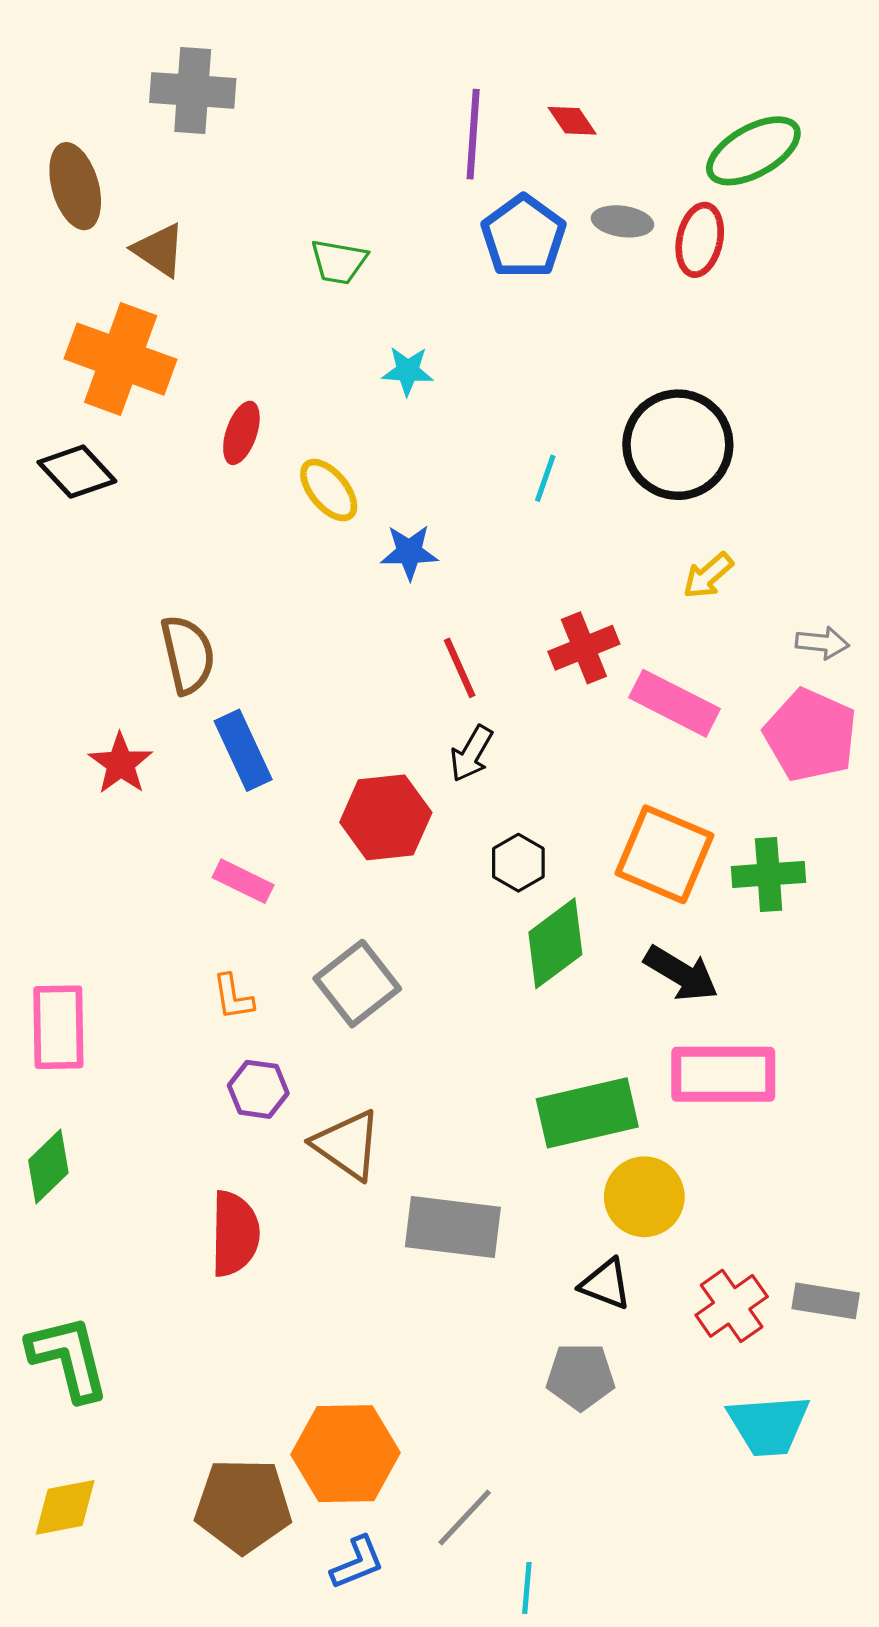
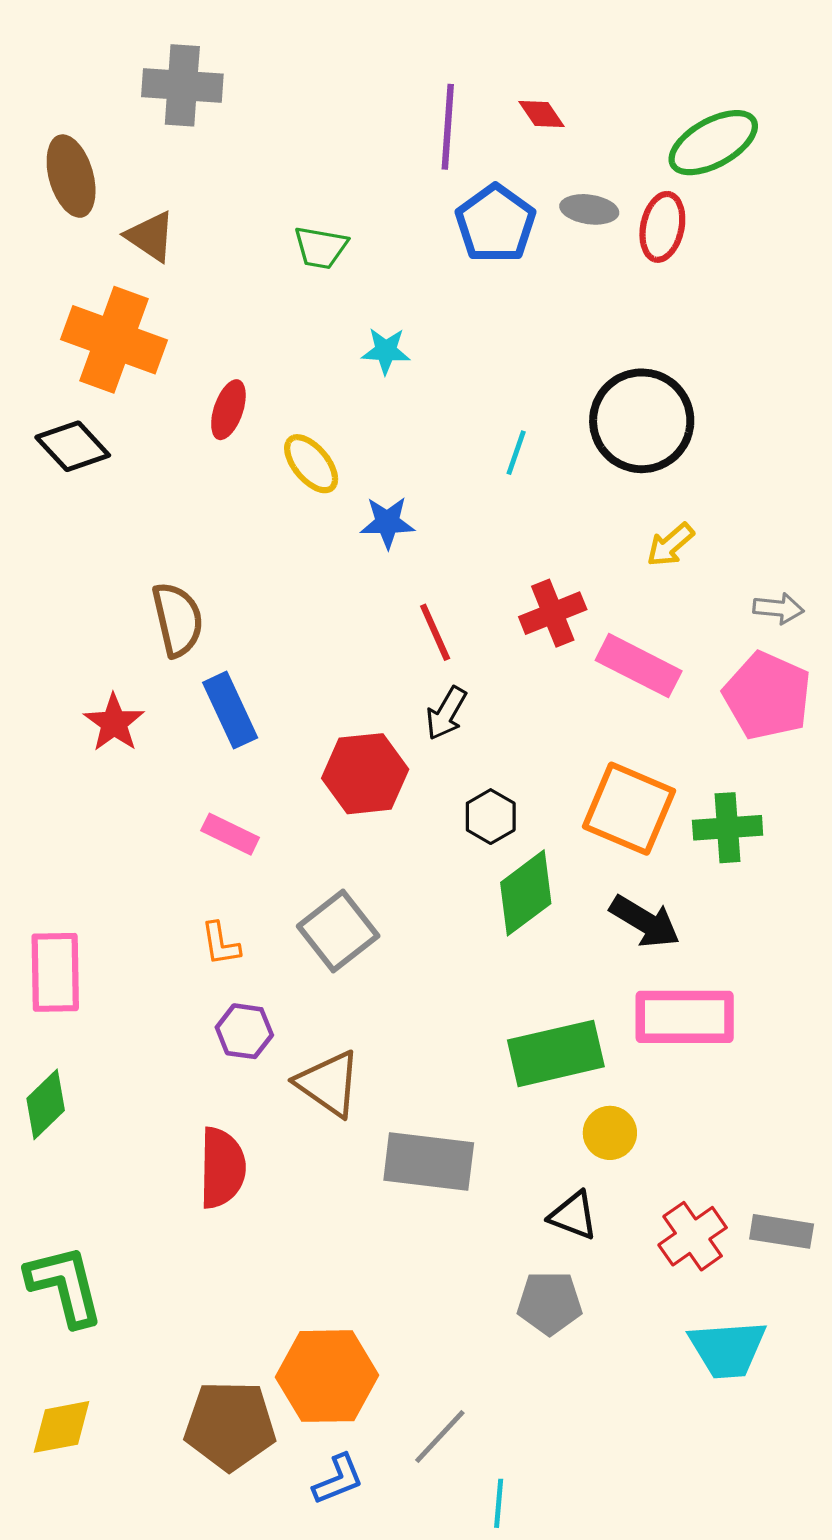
yellow circle: (644, 1197) -> (610, 1133), size x0.7

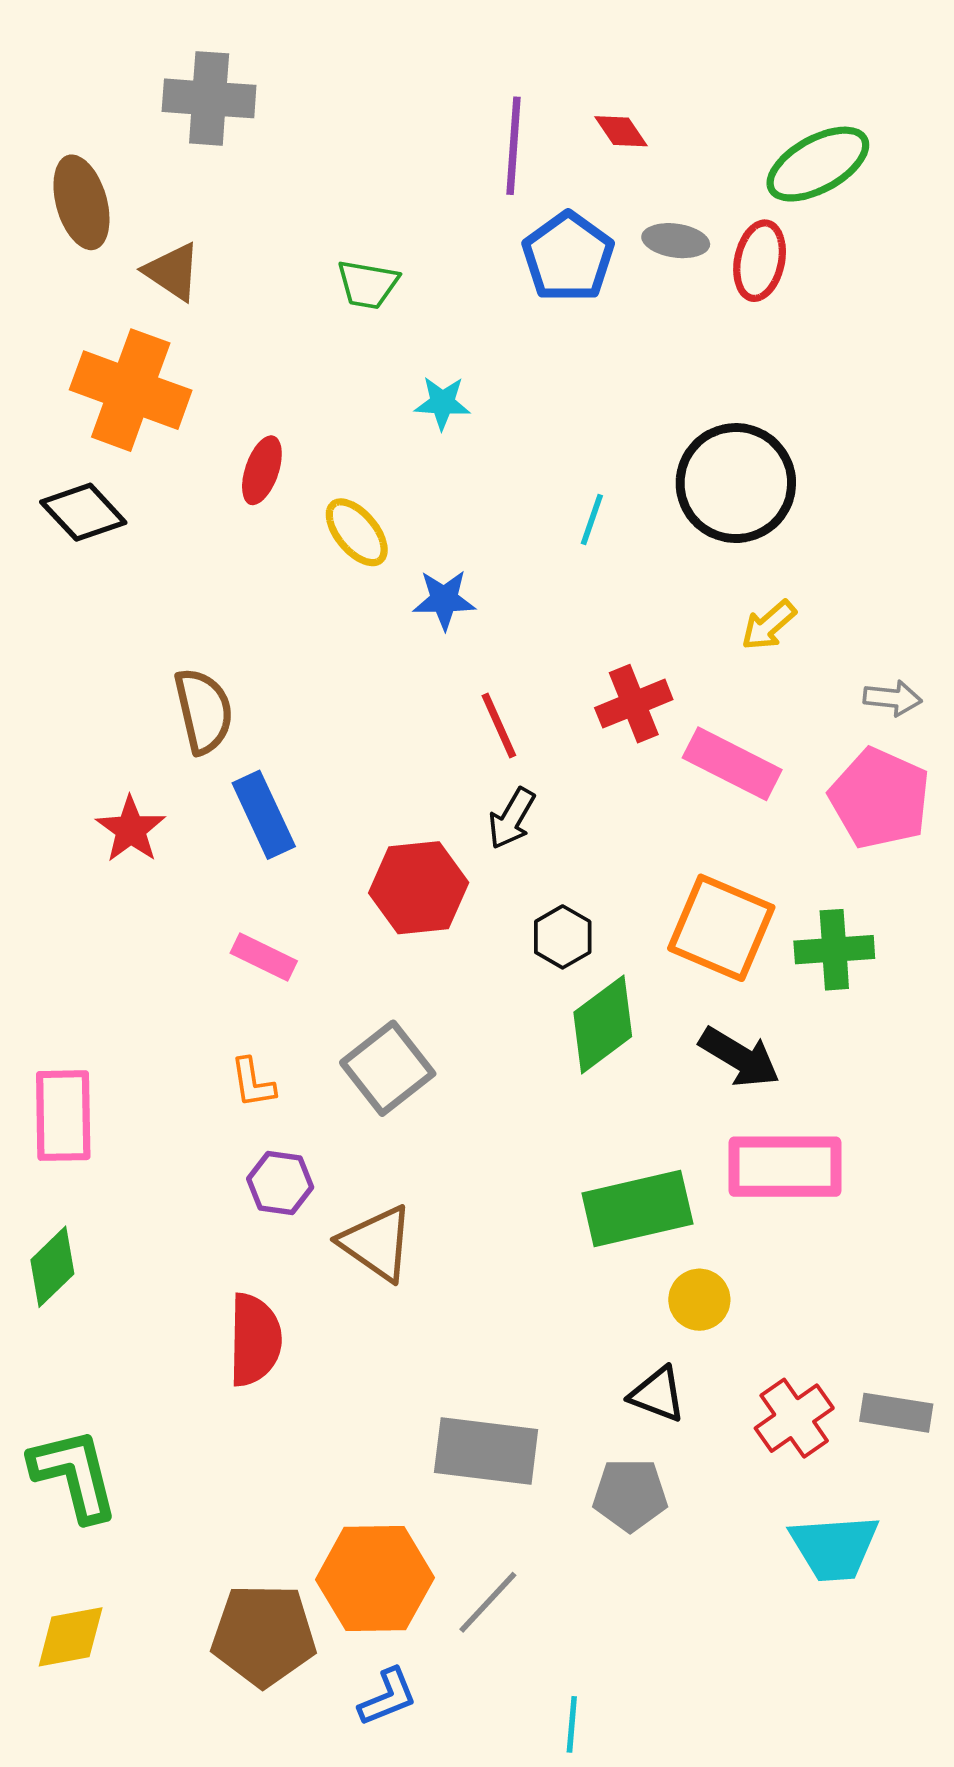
gray rectangle: (429, 1162) -> (486, 1451), moved
gray line: (440, 1436) -> (488, 1602), moved

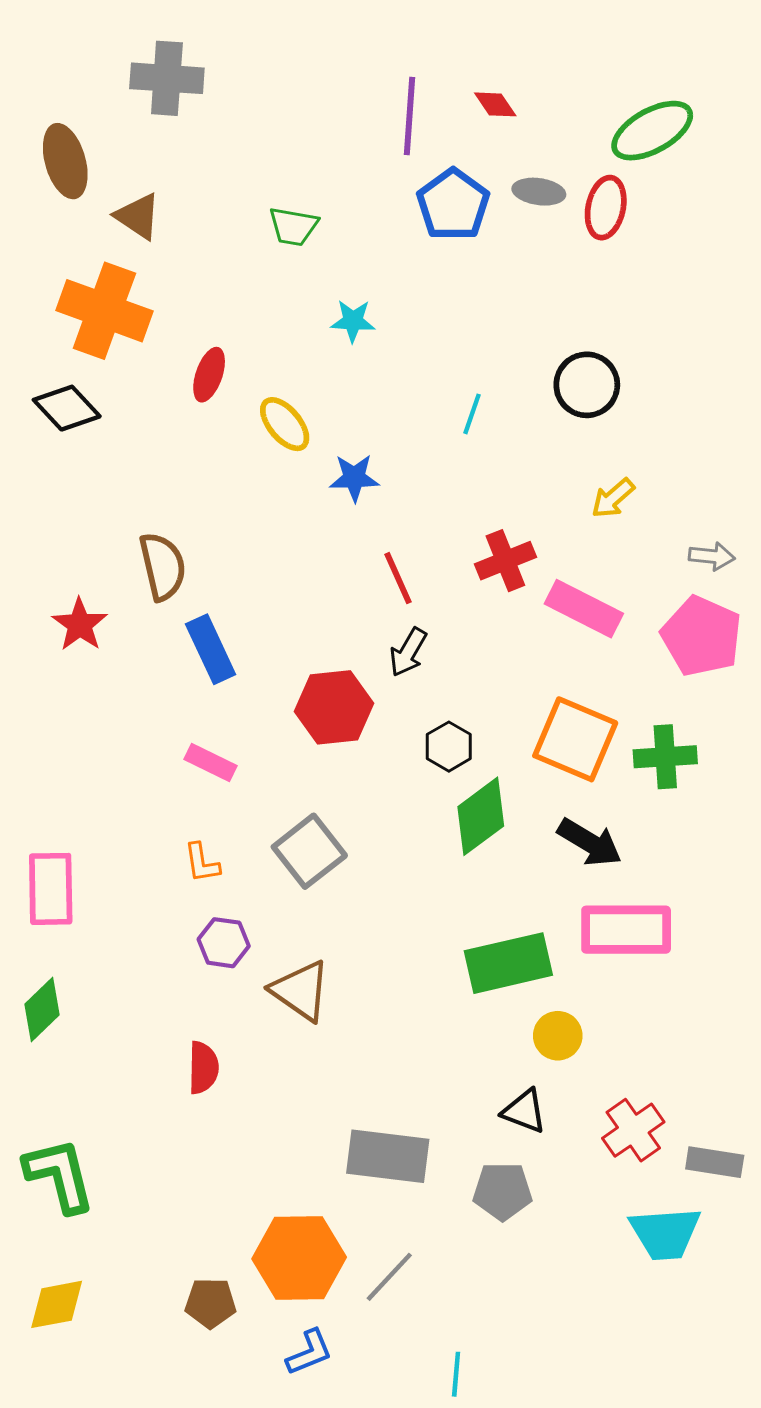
black circle: (736, 483) -> (587, 385), size x0.7
red star: (131, 829) -> (80, 625), moved
red semicircle: (255, 1340) -> (203, 1068), size x0.7
gray rectangle: (896, 1413) -> (715, 1162), moved
brown pentagon: (264, 1635) -> (211, 1303), size x0.6

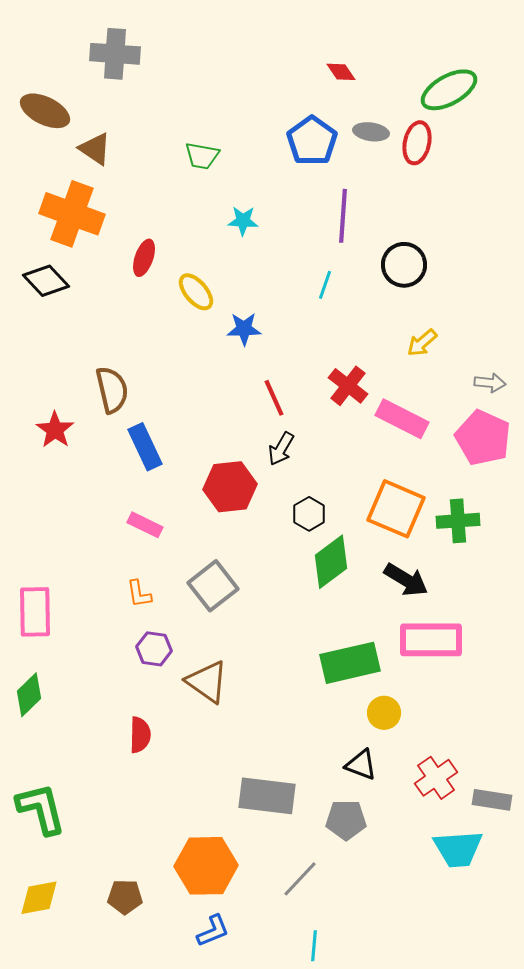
purple line: (410, 116) -> (343, 216), moved
brown ellipse: (65, 161) -> (45, 111), turned -48
red cross: (505, 561) -> (348, 386), turned -30
gray line: (389, 1277) -> (300, 879), moved
brown pentagon: (211, 1303) -> (125, 897), moved

